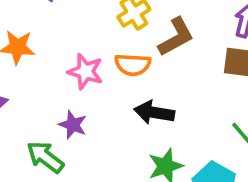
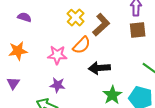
orange semicircle: (133, 65) -> (82, 45), turned -36

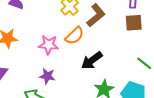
black arrow: (99, 68) -> (92, 60), turned -35

